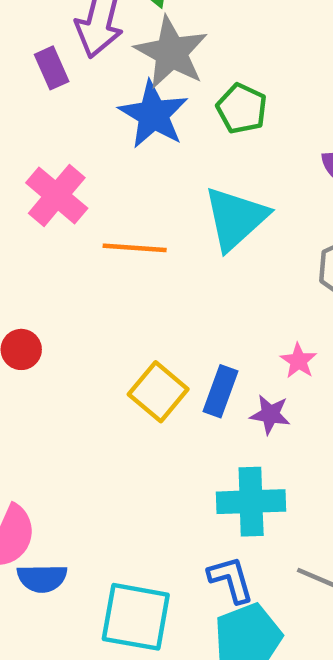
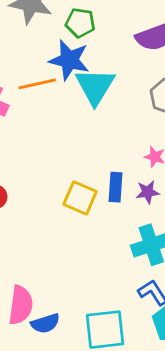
blue star: (153, 115) -> (69, 60), moved
orange line: (135, 248) -> (37, 84), moved

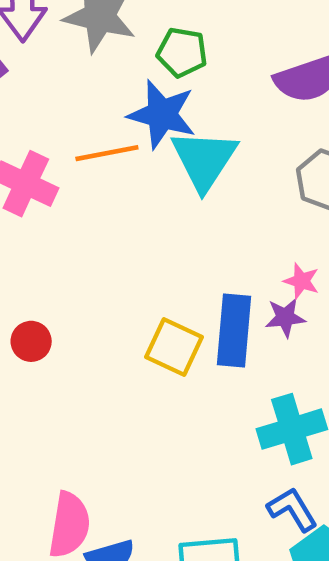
blue rectangle: (115, 187) -> (234, 331), size x1.4
purple star: (148, 192) -> (285, 317), moved

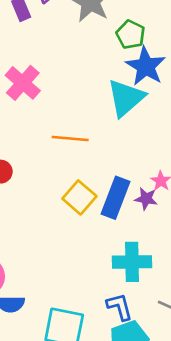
blue star: (162, 114) -> (146, 66), moved
orange line: (107, 153) -> (70, 139), moved

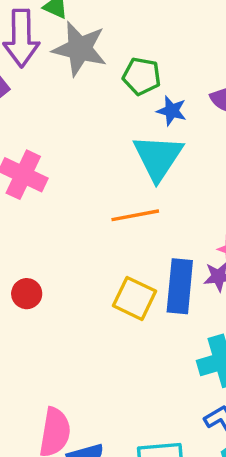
blue star: (146, 66) -> (172, 111), size x0.6
orange line: (70, 139) -> (135, 215), moved

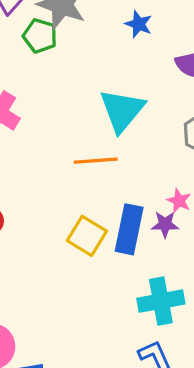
green pentagon: (142, 76) -> (40, 36), moved
blue star: (172, 111) -> (139, 24), moved

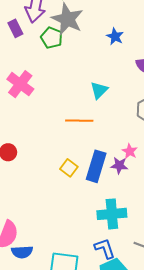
cyan triangle: (122, 110) -> (99, 90), size x0.6
yellow square: (87, 236) -> (69, 168), size x0.7

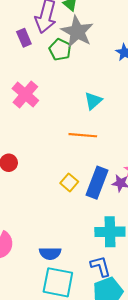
cyan triangle: (99, 90) -> (93, 101), moved
blue semicircle: (22, 252) -> (50, 253), moved

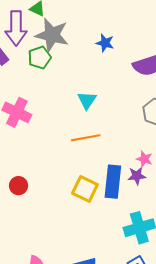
green pentagon: (60, 50) -> (40, 58), turned -30
yellow square: (69, 182) -> (85, 189), size x1.4

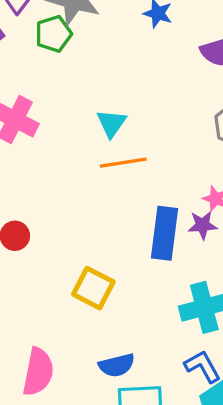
cyan triangle: (87, 100) -> (111, 123), moved
yellow square: (85, 189) -> (93, 288), moved

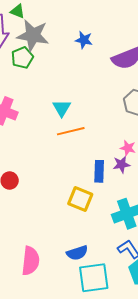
blue rectangle: (164, 233) -> (99, 171), size x0.7
yellow square: (93, 288) -> (80, 199), moved

